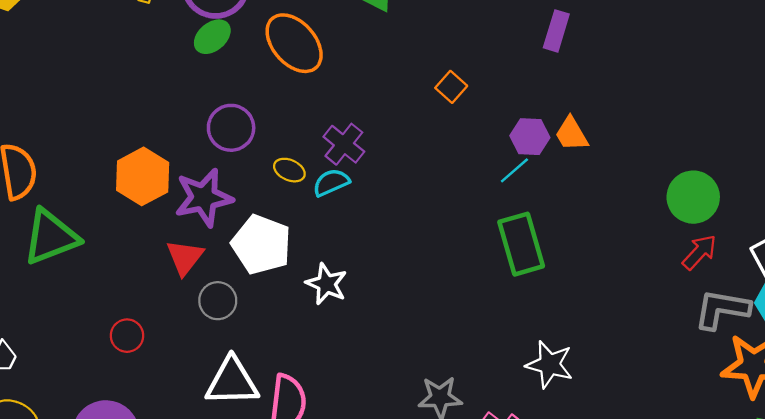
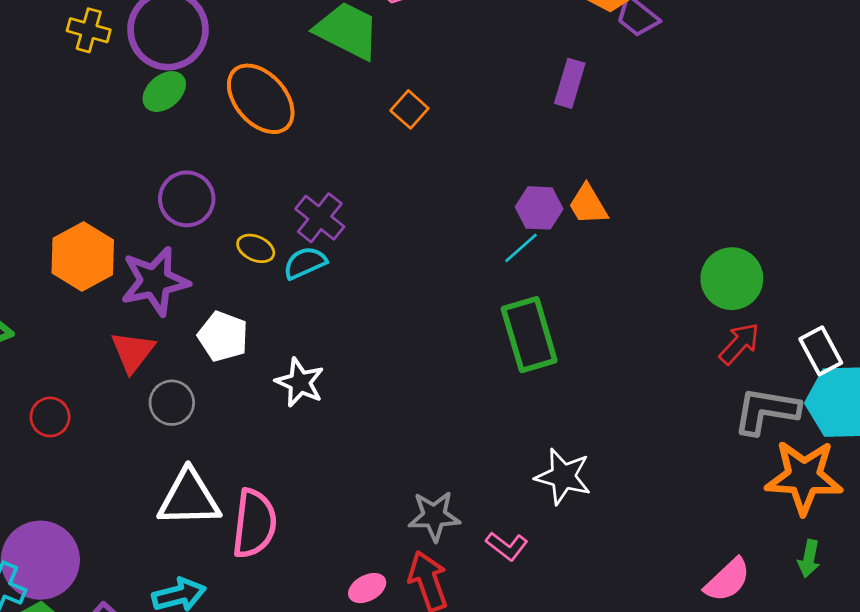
orange square: (451, 87) -> (409, 109), moved
white pentagon: (261, 245) -> (223, 336), size x0.7
red circle: (127, 336) -> (50, 417), moved

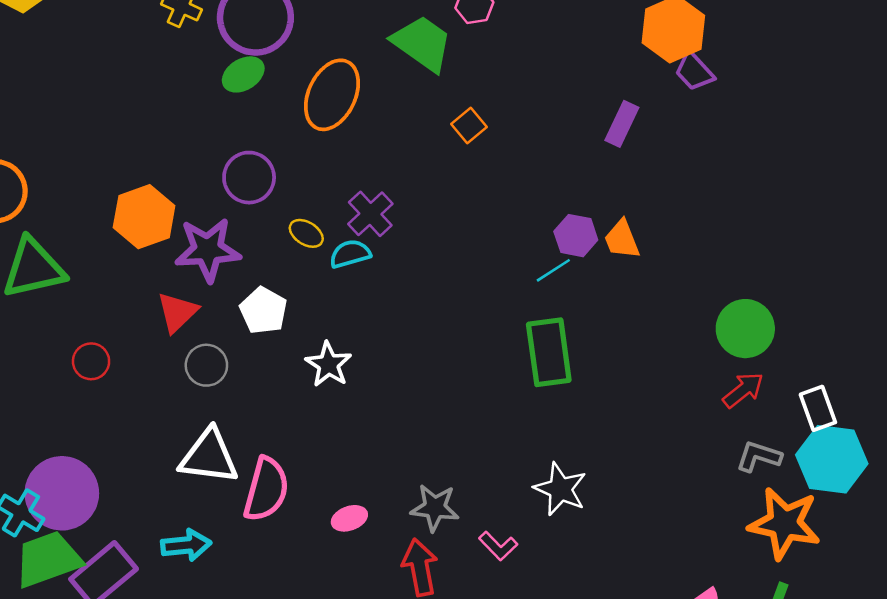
orange ellipse: (261, 99) -> (332, 95), turned 58
gray L-shape: (766, 411) -> (759, 456), size x0.7
pink ellipse: (367, 588) -> (349, 518), moved

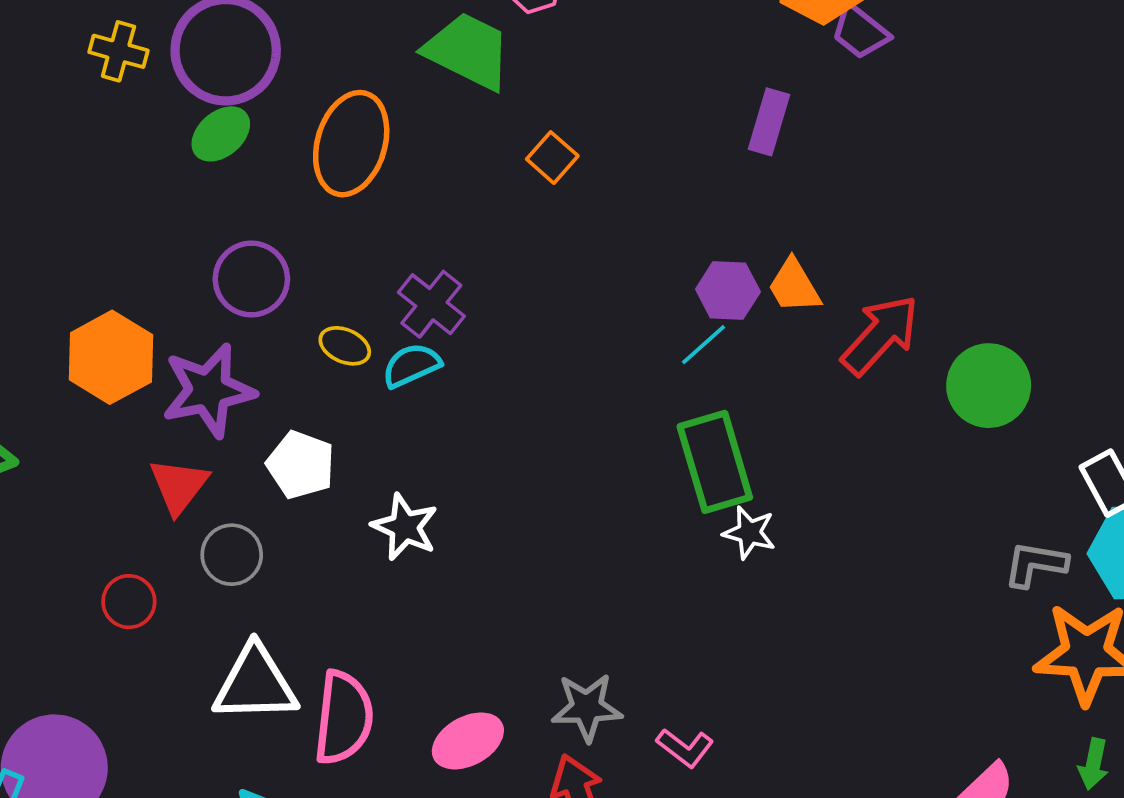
red circle: (91, 361) -> (129, 602), moved
red arrow: (743, 390) -> (880, 335), moved, size x1.4
white star: (560, 489) -> (749, 533), moved, size x0.7
pink ellipse: (349, 518) -> (468, 741), size x1.4

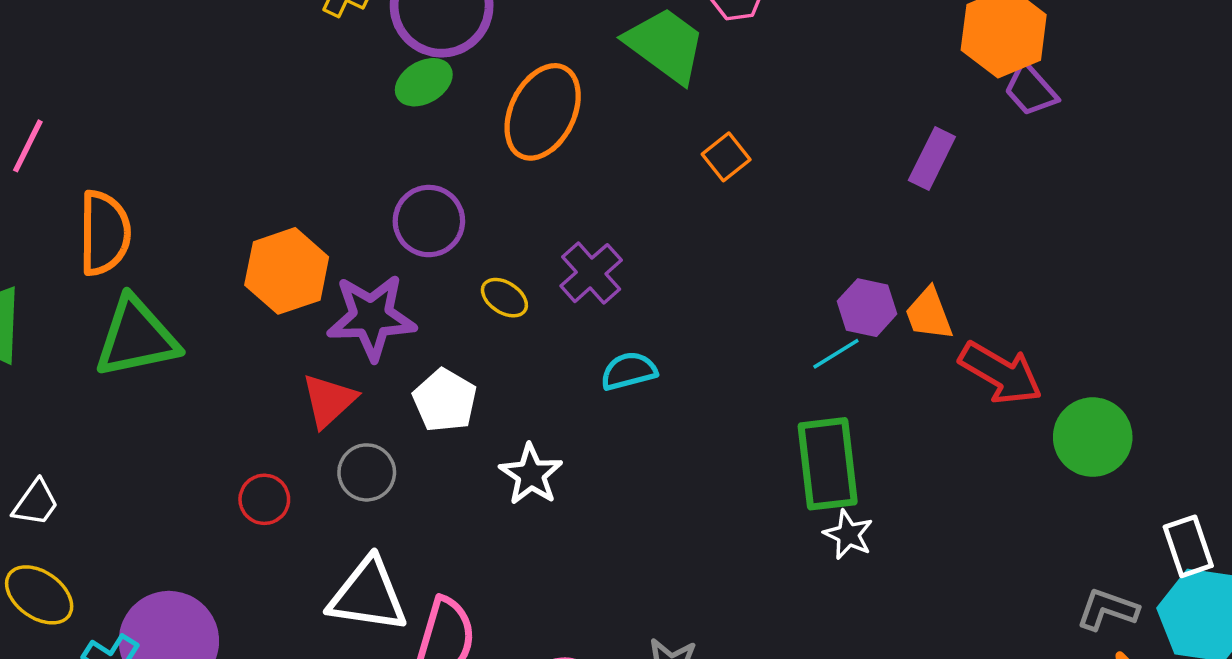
red arrow: (880, 335) -> (1001, 373), turned 68
cyan semicircle: (411, 365) -> (629, 371), moved

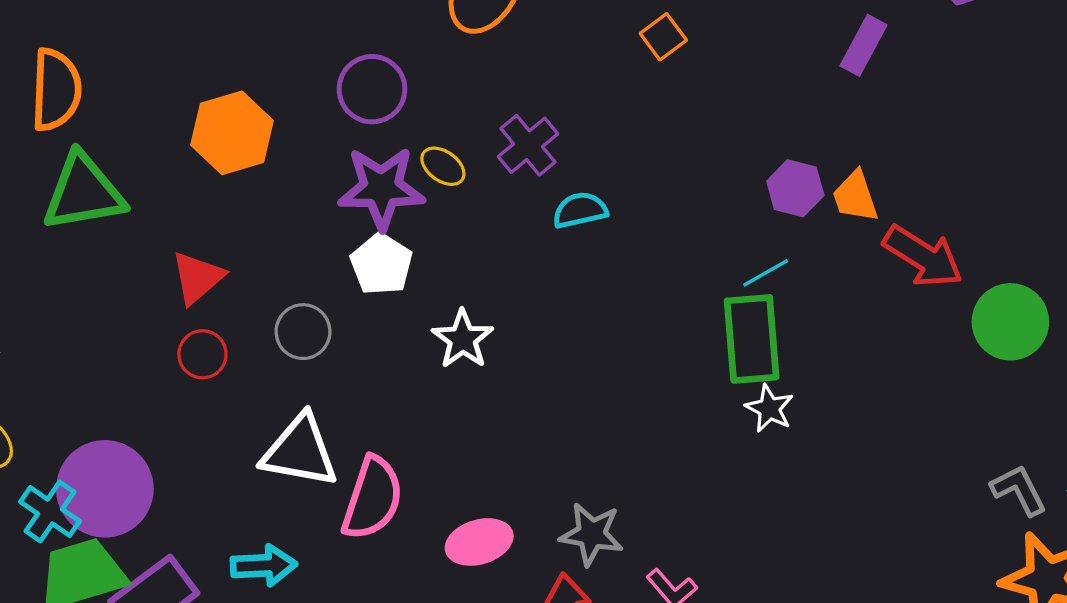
purple star: (371, 317) -> (381, 188), moved
cyan line: (836, 354) -> (766, 273), moved
cyan semicircle: (629, 371) -> (580, 210), moved
red triangle: (329, 400) -> (197, 278), moved
gray L-shape: (1107, 609) -> (1019, 490), turned 42

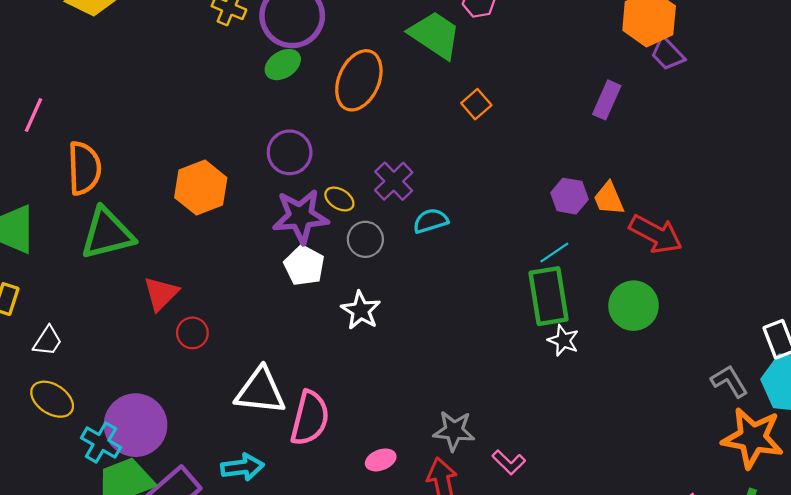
red triangle: (197, 278) -> (161, 294), moved
green circle: (1010, 322) -> (634, 306), moved
gray circle: (303, 332) -> (365, 239), moved
pink ellipse: (479, 542) -> (381, 460), moved, size x0.7

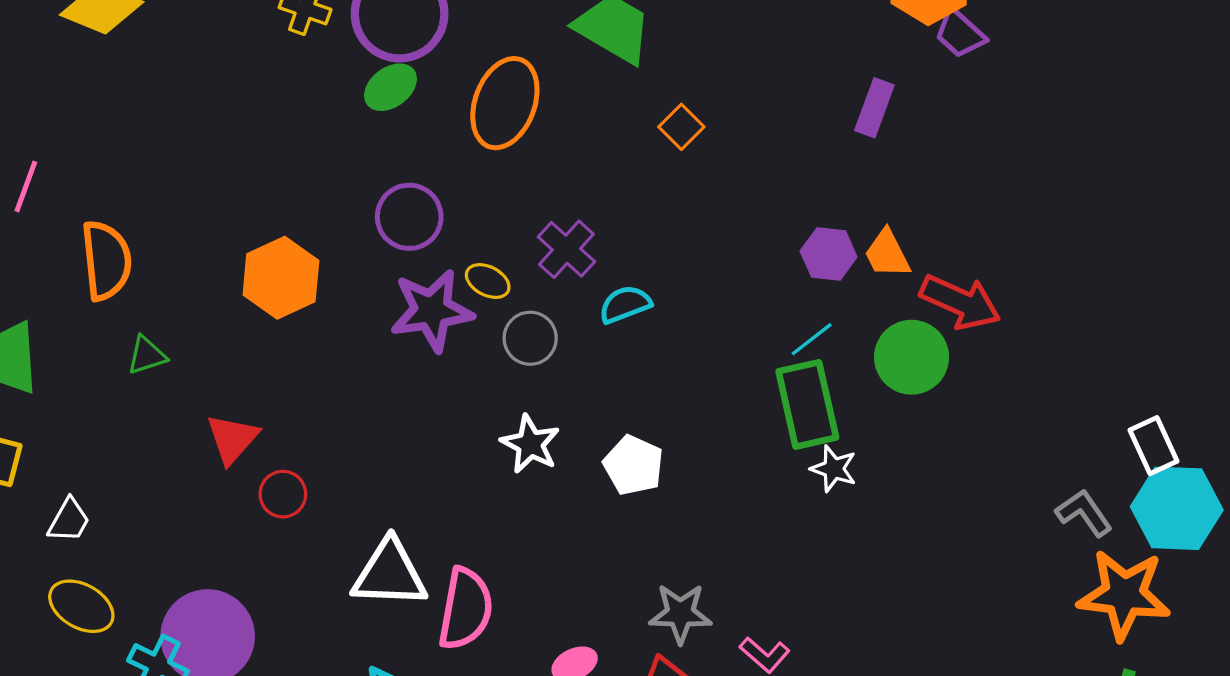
green triangle: (107, 234) -> (147, 355), size x0.5
white pentagon: (304, 266) -> (633, 465), moved
green circle: (634, 306) -> (912, 357), moved

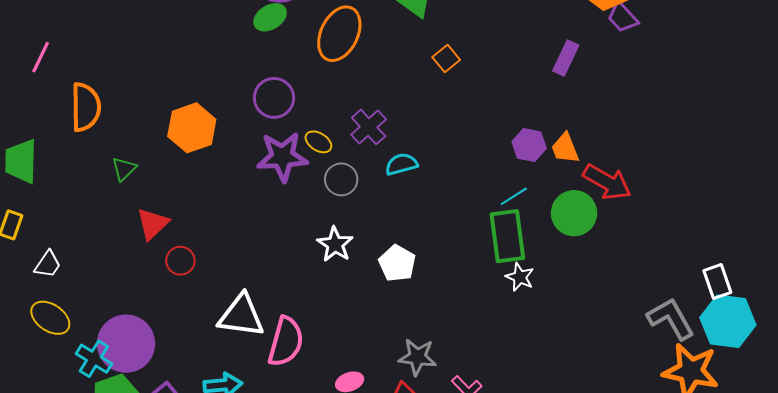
green triangle: (147, 355) -> (124, 169), moved, turned -32
gray L-shape: (1084, 513) -> (671, 319), size x1.4

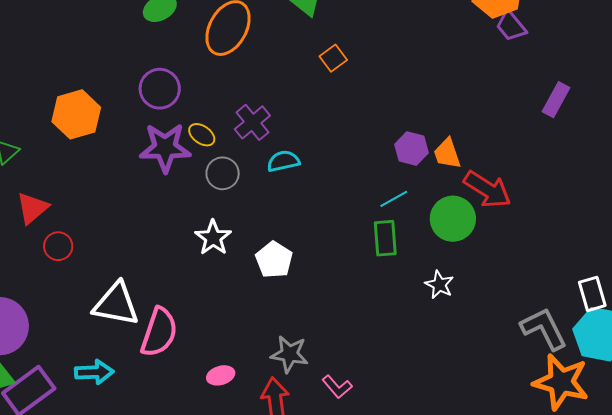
purple rectangle: (566, 58) -> (556, 100), moved
green rectangle: (507, 236) -> (385, 238), size x0.7
white star: (520, 277) -> (439, 285), moved

